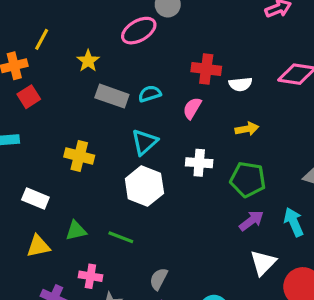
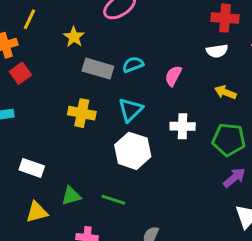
red cross: (206, 69) -> (225, 18), moved
yellow arrow: (247, 129) -> (225, 92), turned -145
yellow cross: (79, 156) -> (82, 113), moved

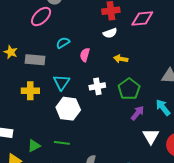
yellow star: (74, 37) -> (11, 52), moved
cyan semicircle: (133, 64) -> (63, 43), moved
green pentagon: (229, 140) -> (129, 89), turned -30

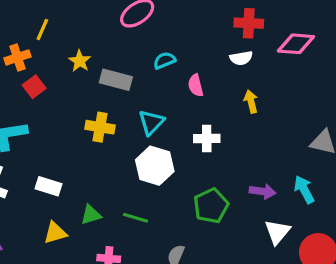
pink semicircle: (85, 55) -> (196, 85), turned -40
yellow arrow: (121, 59) -> (251, 102), turned 56
green pentagon: (129, 89) -> (211, 206), moved
purple arrow: (137, 113) -> (263, 191), turned 49

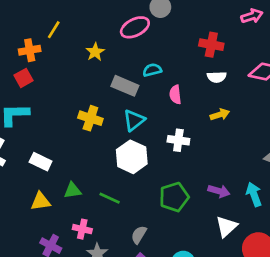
red cross: (249, 23) -> (211, 45), moved
yellow star: (80, 61) -> (95, 52), moved
gray rectangle: (116, 80) -> (125, 86), moved
red square: (34, 87) -> (24, 78), moved
yellow arrow: (251, 102) -> (220, 115), turned 78

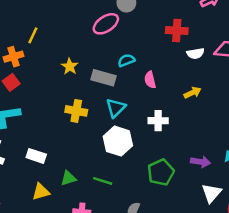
yellow star: (95, 52) -> (70, 66), moved
white semicircle: (217, 77) -> (195, 54), moved

